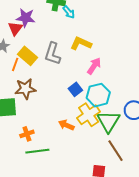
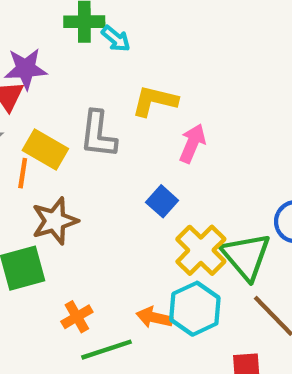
cyan hexagon: (98, 95) -> (195, 309), moved
orange arrow: (66, 125) -> (154, 317), moved

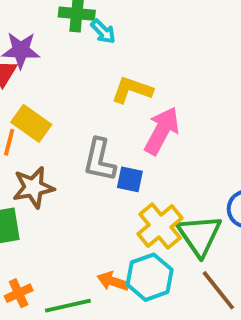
gray L-shape: (98, 134) -> (100, 160), moved
pink arrow: (192, 143) -> (162, 131), size x1.4
blue square: (162, 201) -> (130, 179), turned -36
orange cross: (77, 317) -> (19, 293), moved

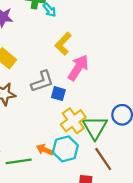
yellow L-shape: (132, 90) -> (63, 44), turned -70
gray L-shape: (100, 160) -> (42, 81), turned -125

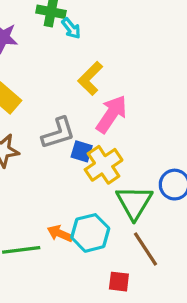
yellow cross: (73, 121) -> (104, 165), moved

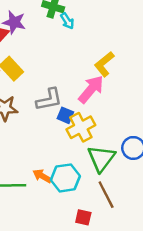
yellow L-shape: (90, 78) -> (104, 64), moved

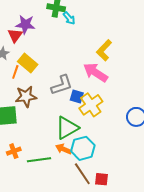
pink arrow: (91, 89) -> (95, 72), turned -90
green triangle: (101, 158) -> (67, 128), moved, turned 30
brown line: (106, 195) -> (82, 174), moved

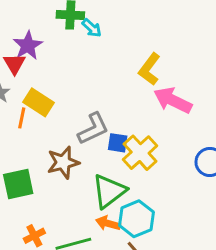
purple star: (25, 24) -> (28, 45), turned -30
pink arrow: (95, 72) -> (173, 100), moved
brown star: (26, 97) -> (63, 162), moved

